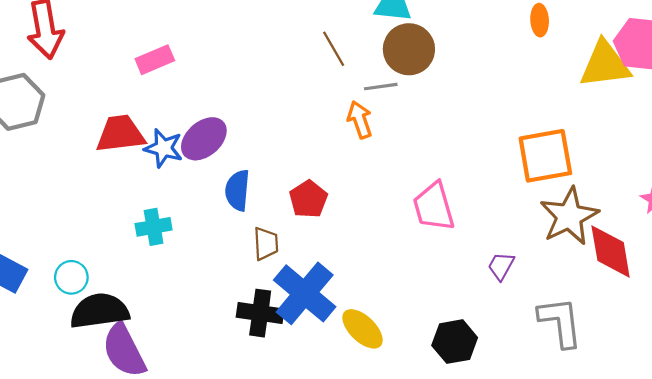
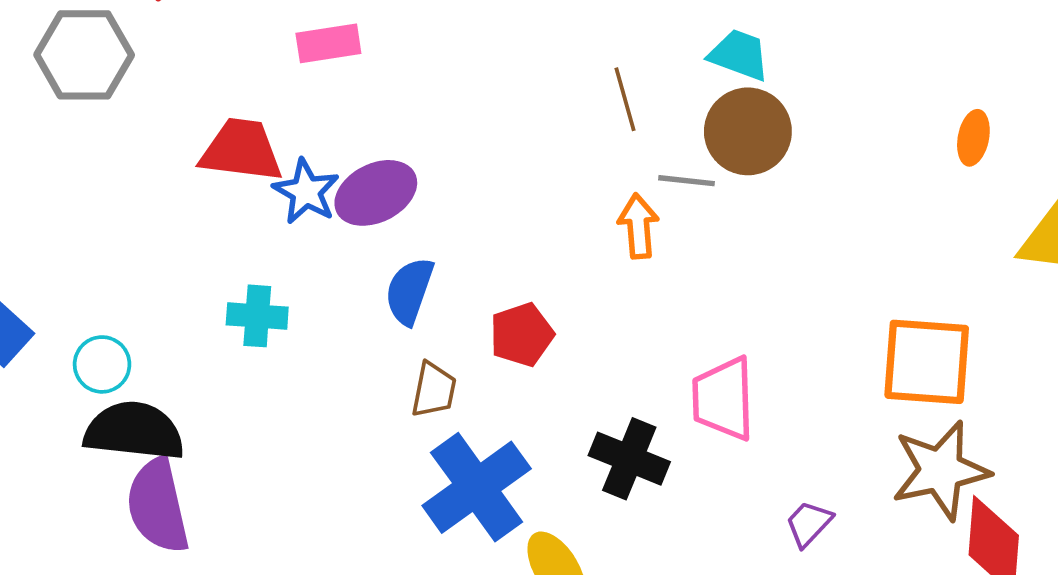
black cross: (260, 313) -> (629, 459), moved

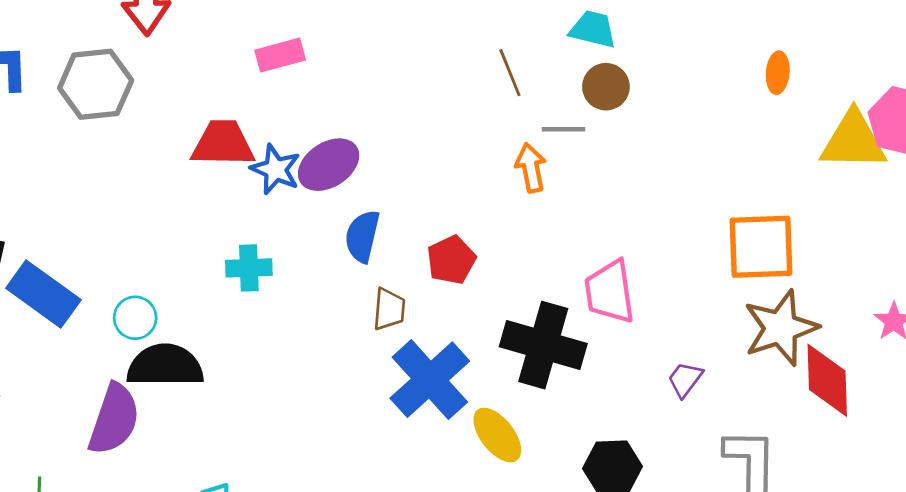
brown circle: (748, 131) -> (606, 87), size x0.7
black cross: (629, 459) -> (543, 345), size x1.4
purple semicircle: (158, 506) -> (114, 419), moved, turned -142

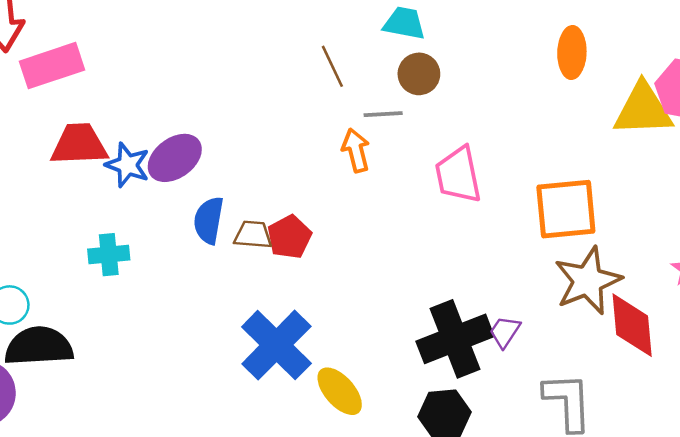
pink rectangle: (280, 55) -> (52, 66), moved, size x1.4
orange ellipse: (778, 73) -> (572, 52), size x1.4
pink trapezoid: (610, 292) -> (458, 175), moved
brown trapezoid: (389, 309) -> (253, 235), moved, turned -87
black cross: (543, 345) -> (455, 339), moved, turned -34

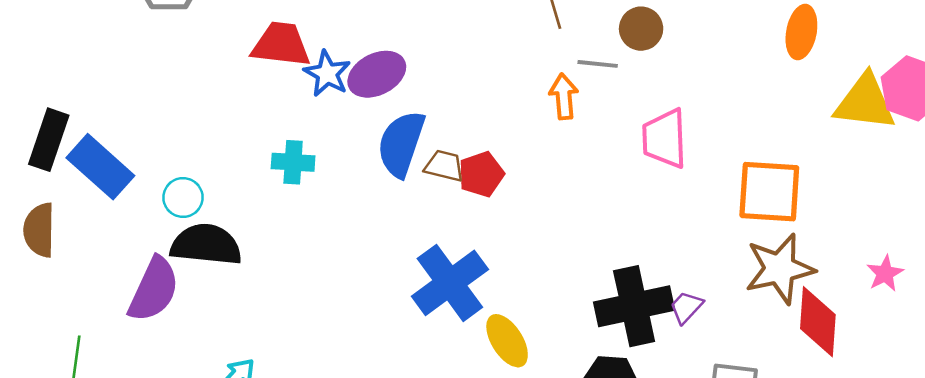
blue semicircle: (209, 220) -> (401, 144), size x1.4

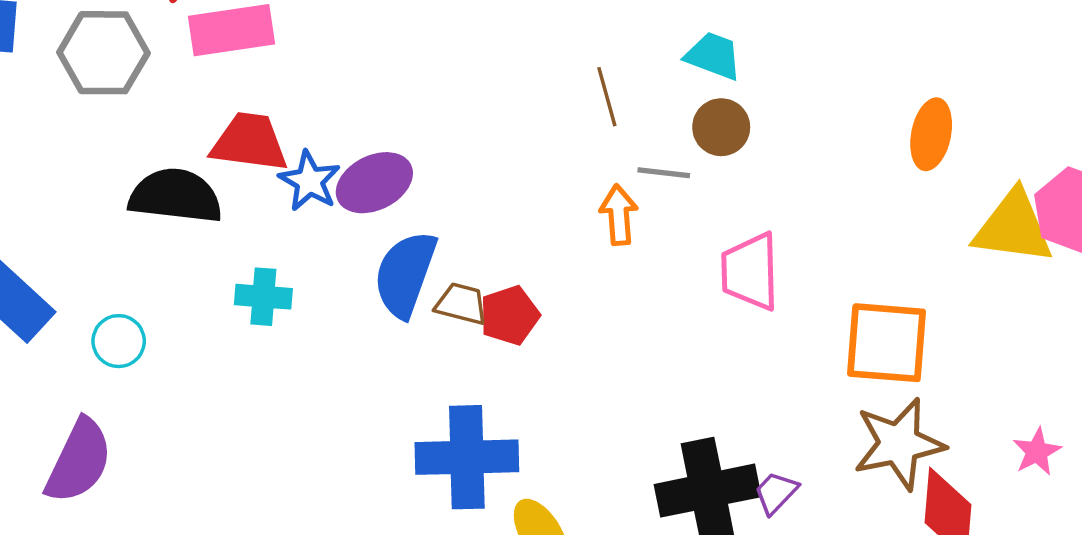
black semicircle: (206, 245) -> (175, 196), moved
blue cross: (450, 283) -> (467, 457), turned 34

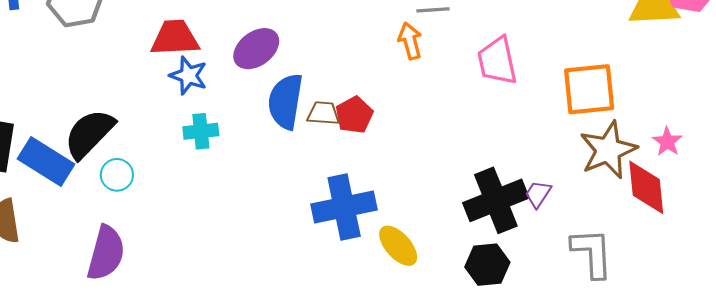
blue star: (309, 181) -> (188, 75), moved
black semicircle: (175, 196) -> (89, 134), moved, turned -42
pink star: (1037, 452) -> (667, 142), moved

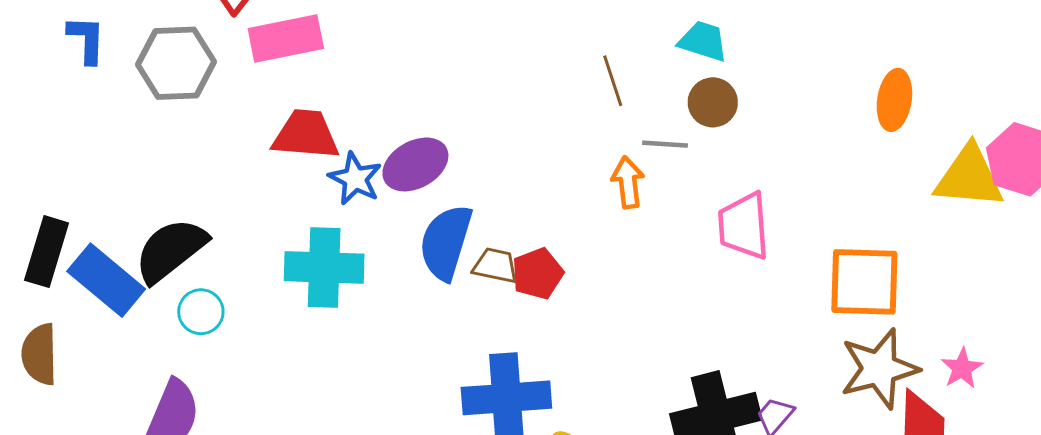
blue star: (188, 75) -> (355, 179), moved
cyan cross: (201, 131) -> (324, 267), size x1.6

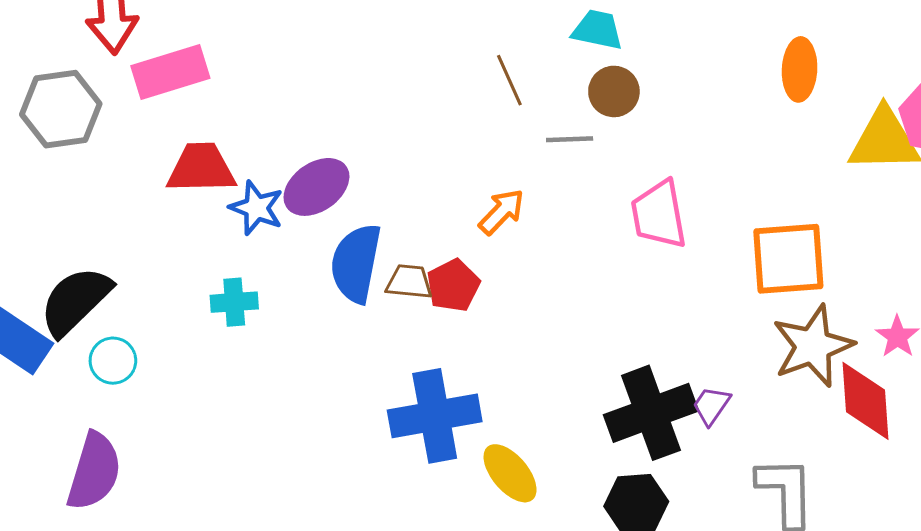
orange arrow: (628, 182) -> (502, 212), moved, turned 57
cyan cross: (324, 267) -> (234, 302), size x0.6

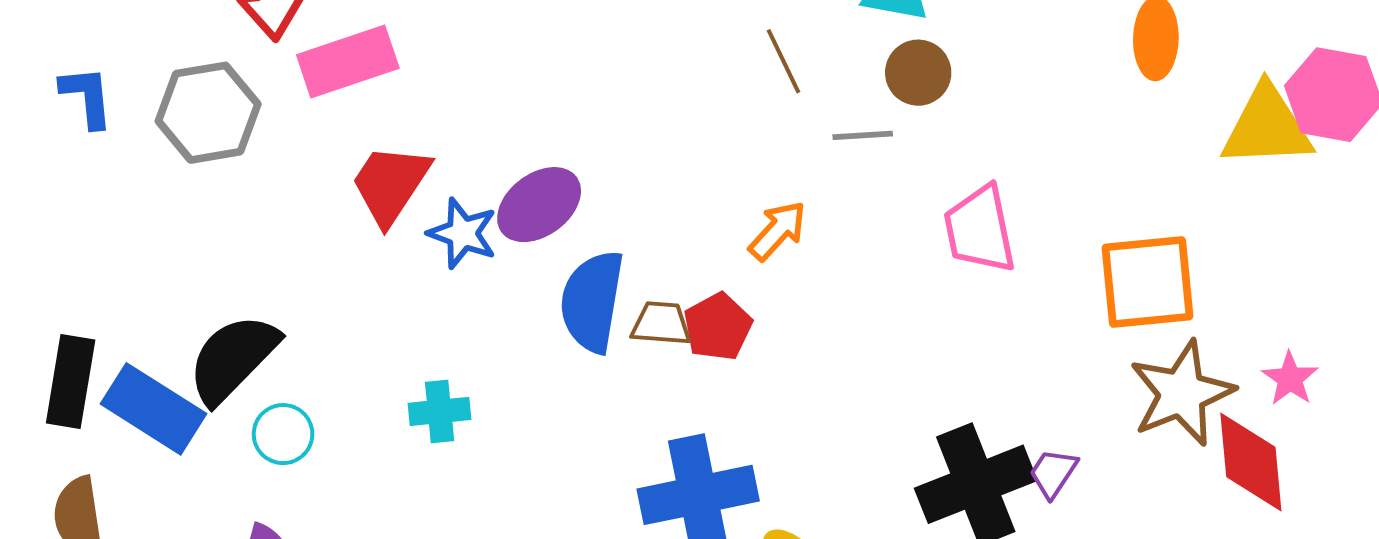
red trapezoid: (201, 168) -> (390, 184), turned -54
cyan cross: (234, 302) -> (440, 411), moved

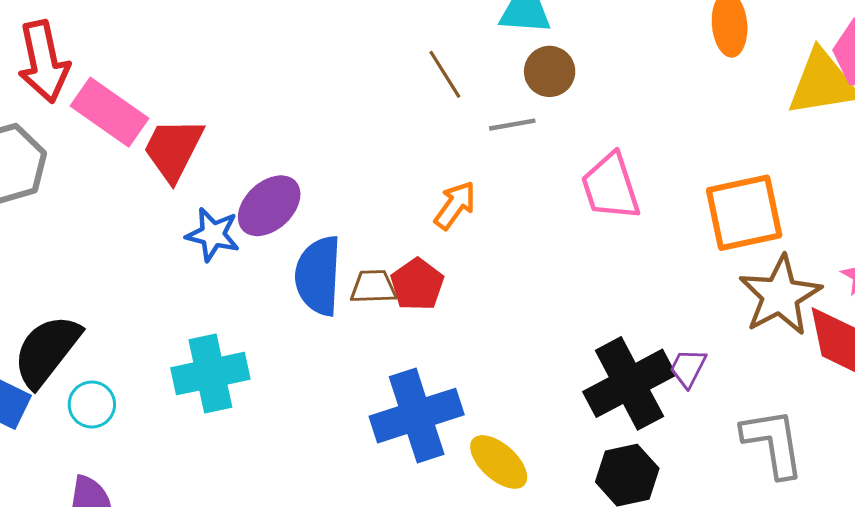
pink rectangle: (348, 62) -> (110, 112), turned 60
red trapezoid: (390, 184) -> (173, 149), moved
cyan cross: (440, 411) -> (210, 374), size x1.6

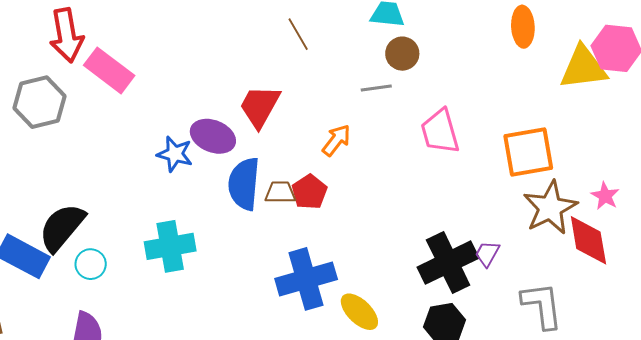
brown line: (445, 74) -> (298, 34), moved
red trapezoid: (173, 149) -> (260, 106), moved
purple ellipse: (269, 206) -> (213, 136), turned 63

